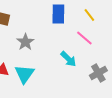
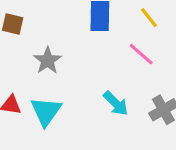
cyan arrow: (68, 59) -> (116, 103), moved

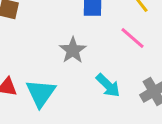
gray star: (47, 61) -> (73, 50), moved

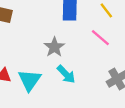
cyan arrow: (108, 85) -> (66, 74), moved

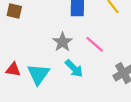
pink line: (100, 38) -> (95, 44), moved

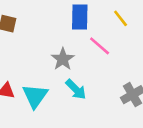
pink line: (95, 44) -> (100, 46), moved

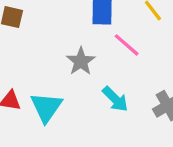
cyan arrow: (76, 89) -> (115, 99), moved

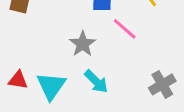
cyan arrow: (115, 99) -> (96, 81), moved

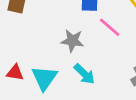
gray star: (83, 44) -> (72, 41), turned -30

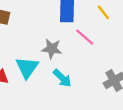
cyan triangle: (44, 78) -> (27, 68), moved

